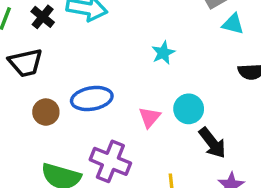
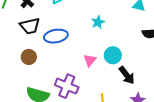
black trapezoid: (26, 63) -> (30, 26), moved
blue ellipse: (92, 99) -> (56, 36), moved

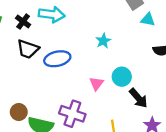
black trapezoid: (30, 26) -> (28, 49), turned 35
brown circle: (29, 57) -> (19, 112), moved

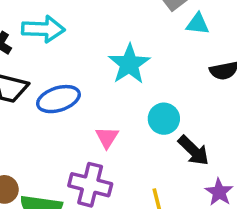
cyan star: (103, 41) -> (129, 64), size x1.6
pink triangle: (96, 84) -> (107, 137), moved

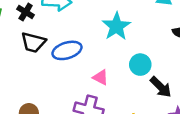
pink triangle: (107, 137) -> (101, 77), turned -35

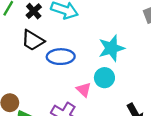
cyan circle: (140, 65) -> (104, 78), moved

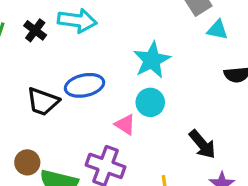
black trapezoid: (33, 40) -> (43, 102), moved

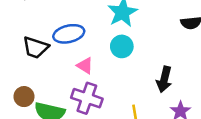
pink triangle: (125, 124) -> (85, 66), moved
black arrow: (202, 144) -> (164, 79), turned 55

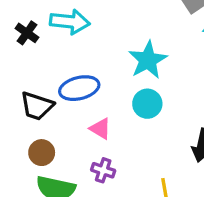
brown circle: (24, 97) -> (42, 153), moved
purple cross: (87, 98) -> (103, 170), size x0.6

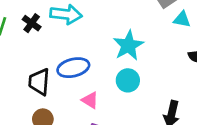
black trapezoid: (37, 106) -> (39, 82), turned 76

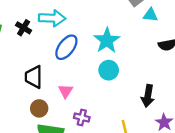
blue ellipse: (73, 68) -> (66, 47), moved, turned -35
pink triangle: (90, 100) -> (66, 91), moved, turned 35

